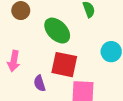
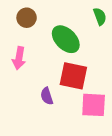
pink arrow: (14, 61) -> (19, 58), moved

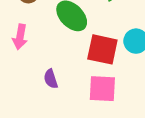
red square: (73, 76) -> (102, 49), moved

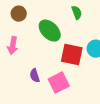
pink square: (102, 89) -> (59, 83), moved, turned -30

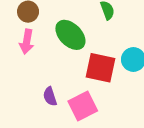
pink arrow: (13, 46) -> (27, 42), moved

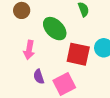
pink arrow: (27, 42) -> (29, 50), moved

